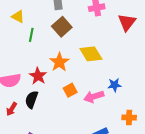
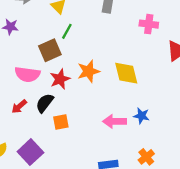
brown square: (62, 27) -> (50, 50), moved
orange square: (70, 90) -> (61, 122), moved
orange cross: (129, 118) -> (146, 157), turned 32

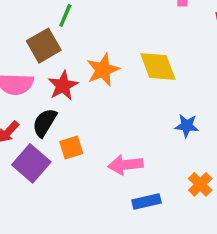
pink arrow: (115, 121) -> (125, 165), moved
purple square: (30, 152) -> (31, 163), moved

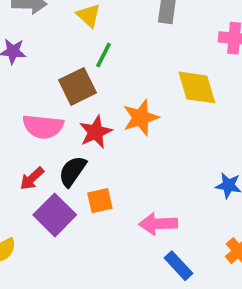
yellow diamond: (158, 66) -> (197, 87), moved
blue rectangle: (147, 201) -> (178, 266), turned 56

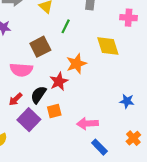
green line: (103, 55) -> (66, 26), moved
red star: (96, 132) -> (59, 81), moved

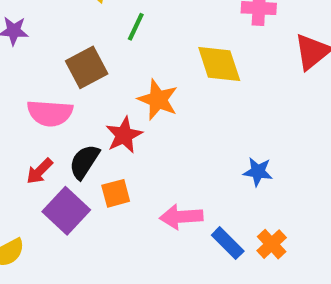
orange star: (76, 64) -> (158, 100), turned -30
blue rectangle: (99, 147) -> (228, 243), moved

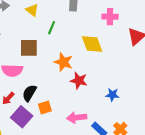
brown square: (87, 67) -> (29, 48), turned 30
red star: (124, 135) -> (79, 81), moved, turned -30

